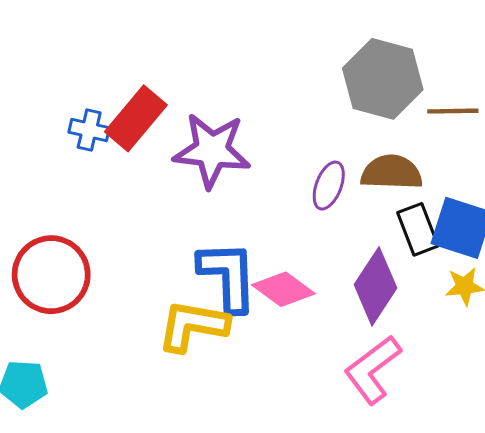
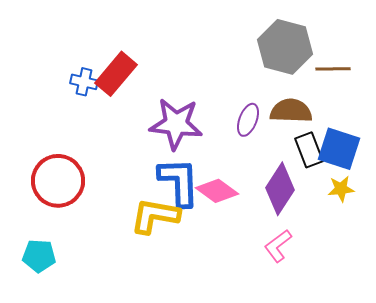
purple star: (212, 150) -> (176, 124), moved
pink L-shape: (373, 370) -> (278, 246), size x0.7

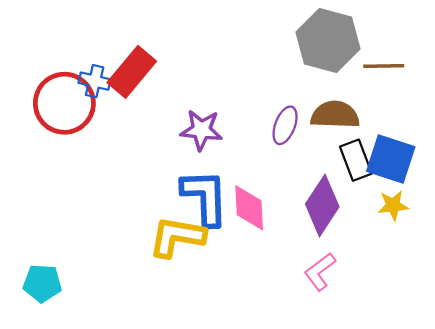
purple star: (176, 124) -> (201, 130), size x0.7
red circle: (58, 181) -> (64, 103), moved
pink diamond: (217, 191) -> (249, 208), turned 51

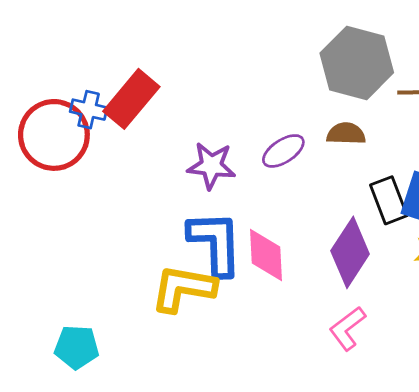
brown semicircle: (335, 115) -> (346, 134), moved, size x0.7
purple ellipse: (285, 125) -> (283, 151), moved, turned 36
cyan pentagon: (42, 283) -> (77, 347), moved

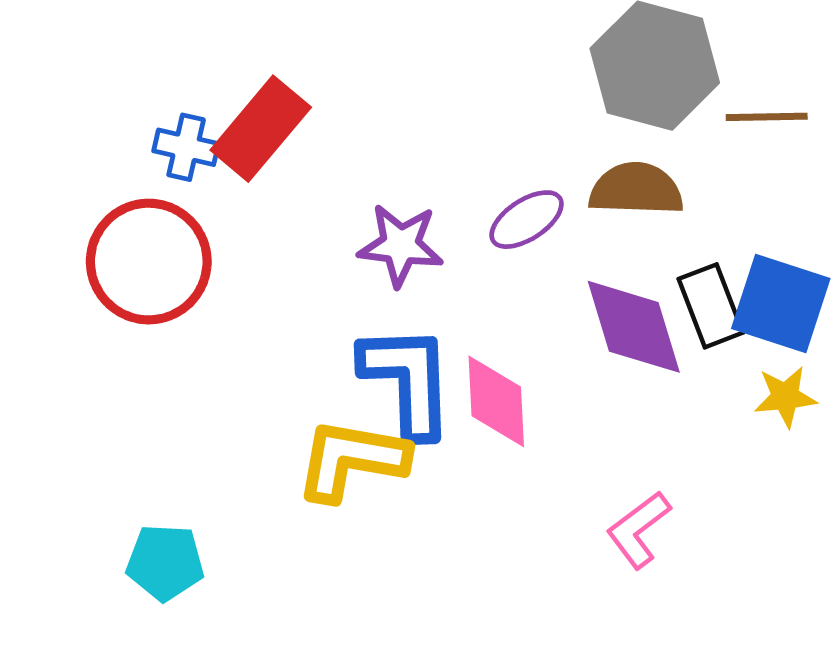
brown semicircle: (346, 134) -> (636, 189), size x1.4
red circle: (54, 135) -> (149, 262), moved
purple diamond: (350, 252) -> (634, 327), moved, turned -50

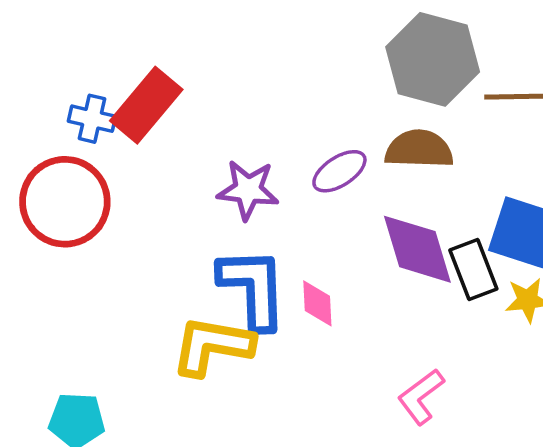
black rectangle: (711, 306) -> (473, 270), moved
pink diamond: (496, 401) -> (317, 303), size x0.7

